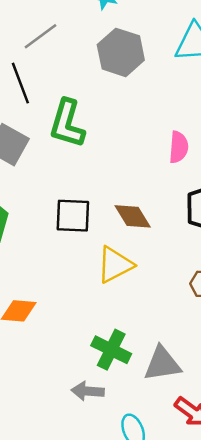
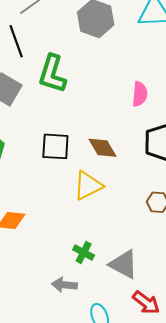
green cross: (111, 350) -> (84, 252), size x0.7
gray triangle: (162, 364) -> (124, 264), turned 36

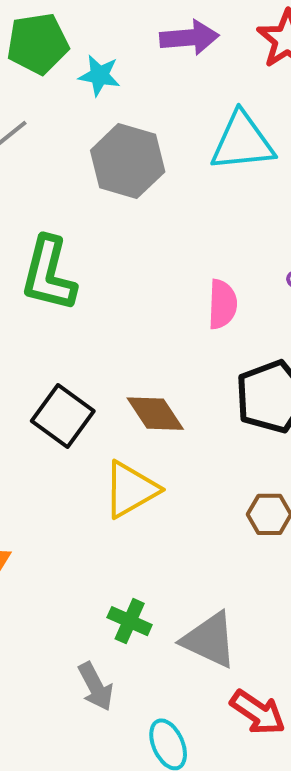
black square: (55, 146) -> (63, 416), turned 36
gray arrow: (64, 285) -> (96, 687), turned -120

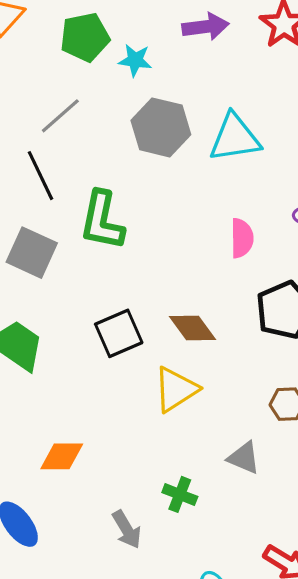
cyan triangle: (242, 142) -> (235, 138), moved
black square: (63, 416) -> (119, 333), turned 33
gray triangle: (209, 640) -> (244, 458), moved, size x0.7
gray arrow: (96, 687) -> (127, 529), moved

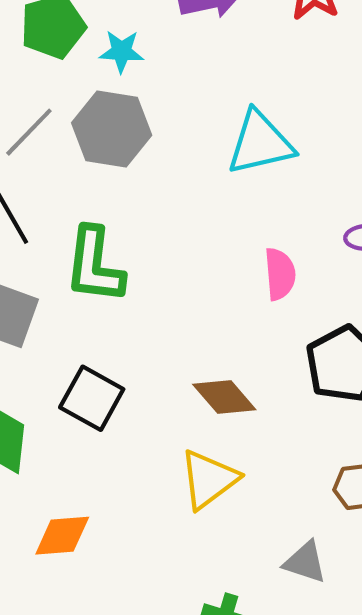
gray hexagon: (161, 127) -> (112, 129), moved
black square: (119, 333) -> (92, 398), moved, turned -33
orange diamond: (62, 456) -> (62, 536), moved

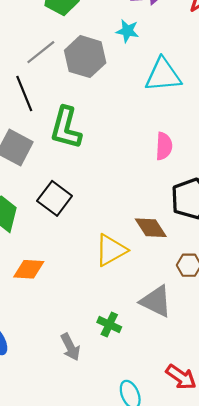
cyan star: (121, 51) -> (127, 31), moved
brown diamond: (224, 397) -> (151, 228), moved
gray triangle: (305, 562) -> (156, 301), size x1.4

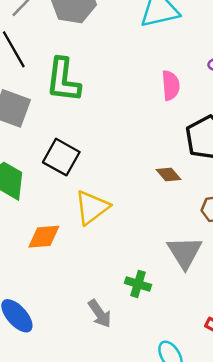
brown diamond: (151, 228) -> (168, 174), size x0.7
yellow triangle: (111, 250) -> (92, 207), moved
gray triangle: (156, 301) -> (185, 252), turned 40

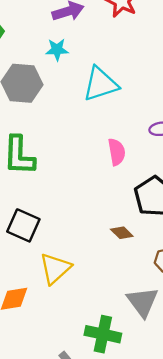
green cross: (138, 284) -> (103, 334), size x1.5

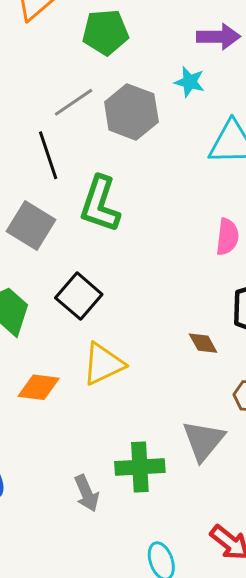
green cross: (103, 334) -> (140, 467), turned -32

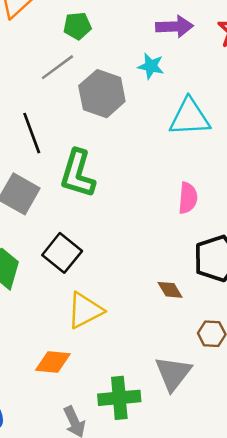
green pentagon: (105, 32) -> (77, 26), size x0.7
gray line: (74, 102) -> (57, 67), moved
orange diamond: (39, 387) -> (53, 362), moved

